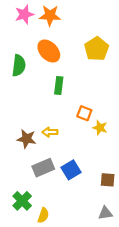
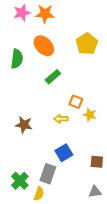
green rectangle: (59, 85) -> (53, 77), turned 42
yellow arrow: (50, 132) -> (61, 119), moved
gray rectangle: (43, 168) -> (48, 174), moved, turned -48

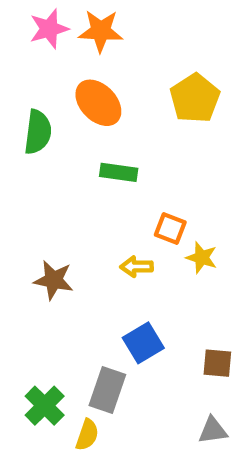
green rectangle: (53, 77) -> (119, 172), turned 49

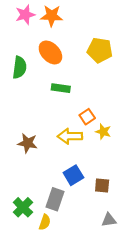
yellow pentagon: (195, 98) -> (100, 50), turned -30
orange square: (170, 228) -> (87, 117), turned 35
yellow arrow: (137, 267) -> (70, 136), size x1.5
brown square: (217, 363) -> (102, 186), moved

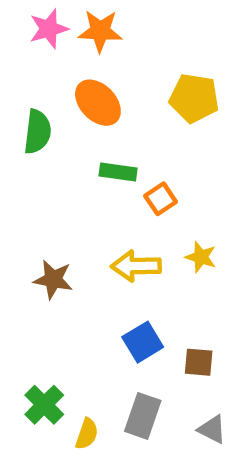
orange square: (87, 117) -> (161, 199), moved
gray rectangle: (55, 199) -> (143, 416), moved
gray triangle: (109, 220) -> (212, 429), turned 35

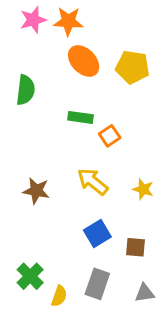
orange ellipse: (98, 103) -> (84, 61), moved
yellow star: (201, 257) -> (143, 189), moved
yellow arrow: (136, 266) -> (93, 182), turned 40
gray triangle: (212, 429) -> (145, 293), turned -35

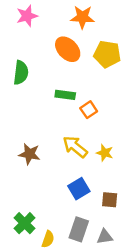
orange star: (68, 21) -> (82, 17), moved
yellow star: (143, 189) -> (105, 153), moved
gray triangle: (145, 293) -> (105, 237), moved

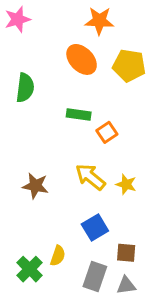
pink star: (27, 16) -> (18, 19), moved
brown square: (110, 200) -> (126, 253), moved
yellow semicircle: (48, 239) -> (58, 256), moved

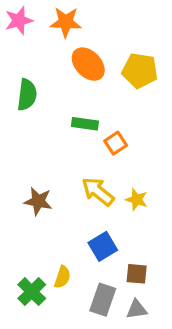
orange star: (99, 21) -> (66, 22), moved

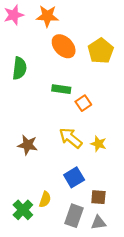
yellow pentagon: (140, 71) -> (101, 51), turned 30

